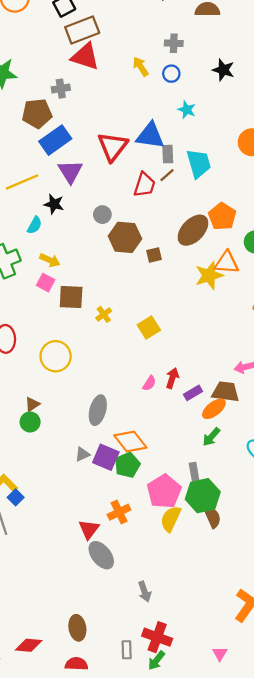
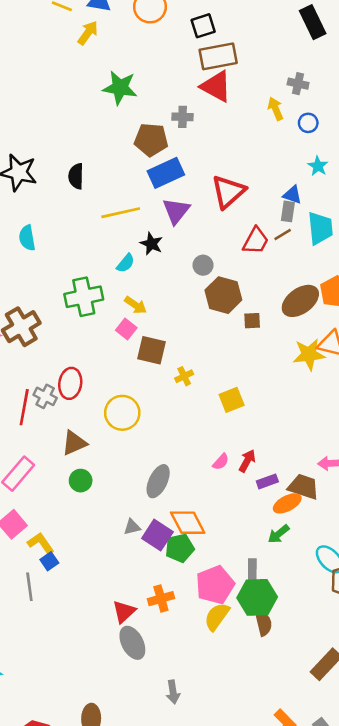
gray cross: (174, 43) -> (298, 84), moved
blue triangle: (150, 136) -> (292, 195), moved, size x0.6
brown triangle: (32, 404) -> (74, 443), moved, size x1.5

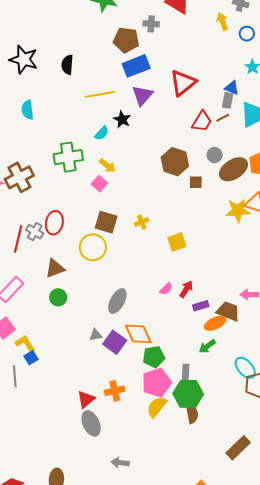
gray circle: (203, 265) -> (215, 155), moved
brown square: (152, 350) -> (106, 222), moved
green pentagon: (180, 548) -> (154, 357), moved
gray arrow: (173, 692) -> (120, 463), turned 102

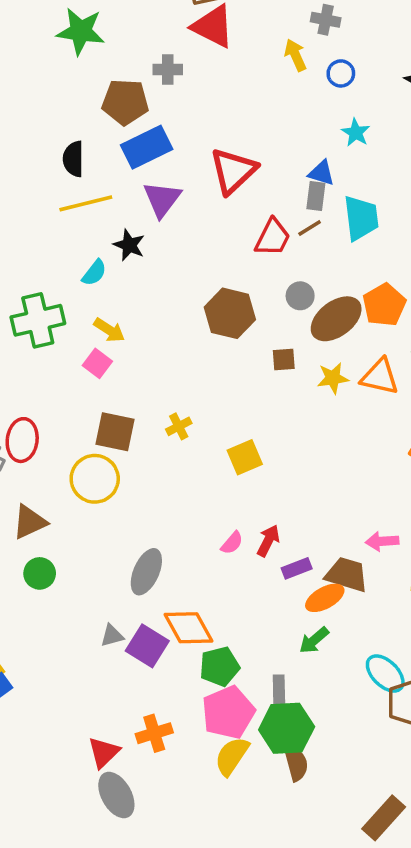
black semicircle: (67, 65) -> (73, 159), moved
brown square: (196, 182) -> (284, 359), moved
yellow star: (238, 211) -> (333, 378), moved, size x0.7

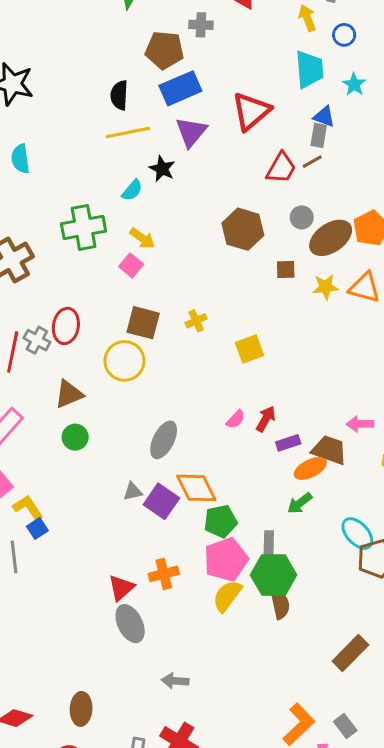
cyan trapezoid: (361, 218) -> (309, 69), moved

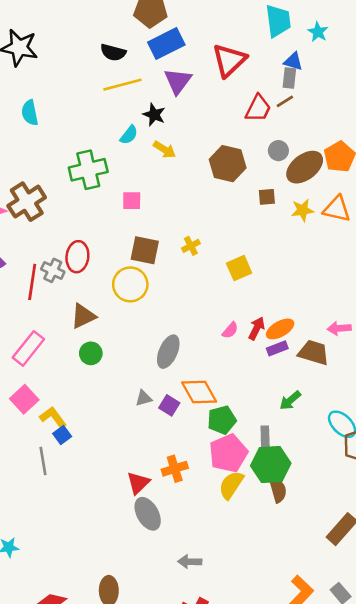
black semicircle: (119, 95) -> (113, 52), turned -75
yellow arrow: (142, 238) -> (164, 150), moved
pink square: (131, 265) -> (132, 201), turned -36
orange ellipse: (310, 468) -> (280, 329), moved
purple square: (161, 501) -> (169, 405), size x0.7

